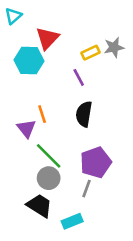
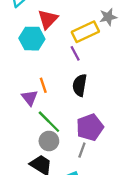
gray star: (114, 47) -> (108, 17), moved
yellow rectangle: (90, 53) -> (85, 32), size x1.6

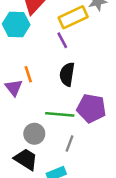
green line: (49, 122) -> (60, 114), moved, turned -40
purple pentagon: (90, 127) -> (91, 108), moved, turned 30

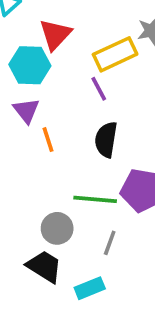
purple triangle: (14, 88) -> (26, 111), moved

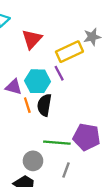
cyan hexagon: (30, 65) -> (38, 81), moved
purple triangle: (26, 111) -> (14, 87), turned -36
black semicircle: (106, 140) -> (44, 105), moved

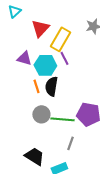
yellow rectangle: (69, 52) -> (60, 39), moved, turned -35
purple triangle: (14, 87) -> (24, 58), moved
gray circle: (33, 161) -> (41, 114), moved

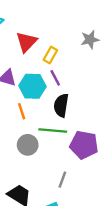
yellow rectangle: (60, 39) -> (50, 55), size x0.6
black semicircle: (51, 86) -> (61, 105), moved
green line: (62, 119) -> (53, 130), moved

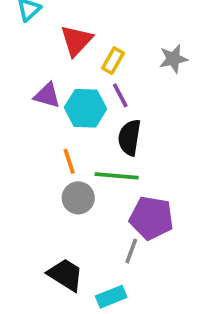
gray star: (90, 40) -> (173, 59), moved
orange line: (22, 111) -> (69, 161), moved
purple pentagon: (84, 145) -> (151, 218), moved

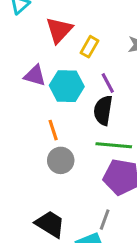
purple line: (120, 95) -> (108, 83), moved
green line: (117, 176) -> (114, 145), moved
gray line: (131, 251) -> (105, 220), moved

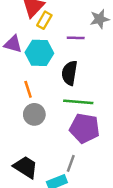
yellow rectangle: (89, 47) -> (44, 20), moved
purple line: (108, 83) -> (76, 38), moved, turned -60

